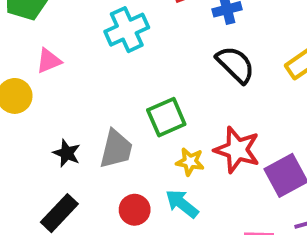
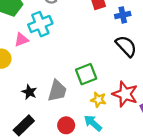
cyan cross: (127, 30) -> (40, 24), moved

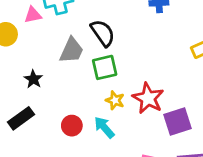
black semicircle: (126, 46) -> (103, 33), moved
gray trapezoid: (57, 91) -> (72, 50), moved

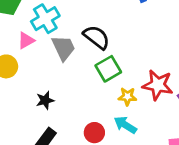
gray trapezoid: (72, 50) -> (63, 48), moved, turned -32
black star: (33, 79) -> (45, 100), turned -30

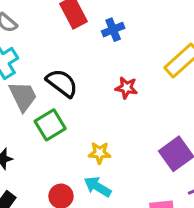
green square: (108, 69) -> (50, 125), moved
red star: (158, 85) -> (126, 88), moved, size x0.6

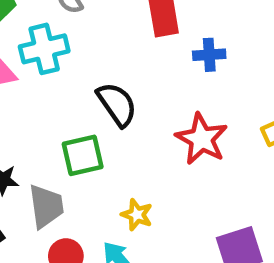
red star: (126, 88) -> (202, 139), size x1.6
gray trapezoid: (23, 96) -> (46, 206), moved

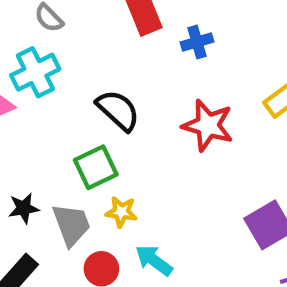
yellow star: (137, 215) -> (121, 212), moved

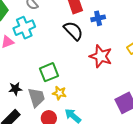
black semicircle: (118, 110) -> (73, 31), moved

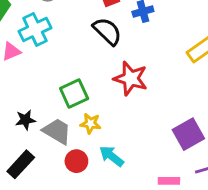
red star: (101, 56) -> (131, 78), moved
gray trapezoid: (36, 97) -> (57, 131), turned -40

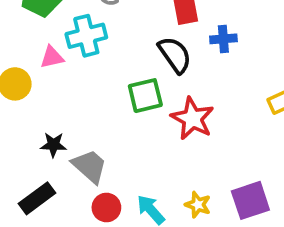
green square: (74, 94) -> (145, 96), moved
yellow star: (90, 123) -> (198, 205), moved

